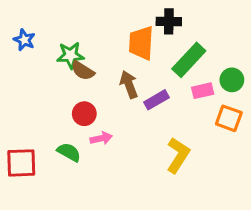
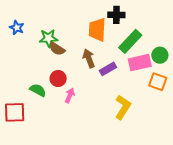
pink rectangle: (203, 91) -> (140, 63), size x1.5
pink arrow: (101, 138) -> (70, 95), turned -56
green semicircle: (69, 152) -> (38, 90), moved

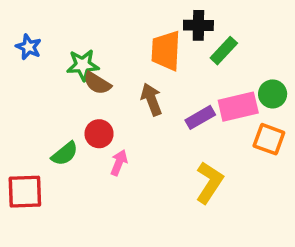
green rectangle: (130, 41) -> (224, 51), moved, size x0.7
purple rectangle: (108, 69) -> (200, 117), moved
green semicircle: (38, 90) -> (65, 154), turned 112

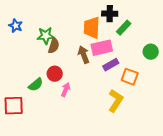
brown semicircle: (97, 83) -> (54, 46), turned -105
pink rectangle: (238, 107) -> (102, 48), moved
orange square: (269, 139) -> (130, 77), moved

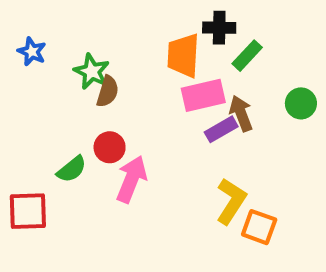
green star: (46, 36) -> (92, 72), turned 30
brown arrow: (84, 55) -> (241, 113), moved
orange square: (130, 77) -> (259, 227), moved
pink arrow: (66, 90) -> (131, 179), size x1.6

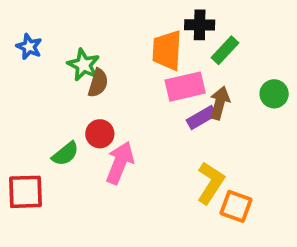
brown arrow: (241, 113) -> (220, 103), turned 36

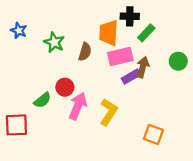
brown semicircle: (98, 83) -> (85, 52), moved
yellow L-shape: (211, 183) -> (109, 112), moved

